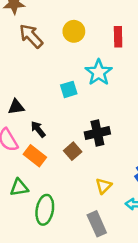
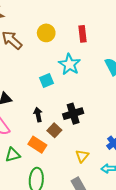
black arrow: (38, 129) -> (38, 115), moved, turned 32
orange rectangle: (35, 156) -> (37, 145), moved
green triangle: (19, 188) -> (13, 155), moved

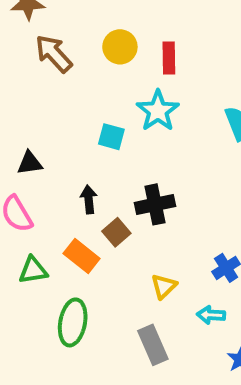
red rectangle: (83, 34) -> (169, 58), moved
cyan square: (47, 80) -> (111, 137), turned 32

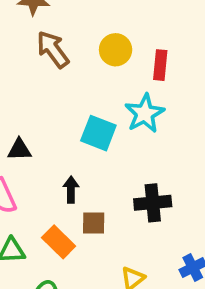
cyan square: (111, 137) -> (98, 133), size x1.4
black cross: (155, 204) -> (153, 203), moved
brown square: (116, 232) -> (94, 223), turned 35

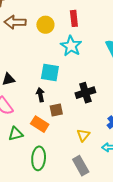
brown arrow: (53, 49) -> (15, 22), turned -40
yellow circle: (116, 50) -> (45, 25), moved
cyan square: (98, 133) -> (50, 73), moved

